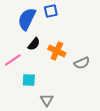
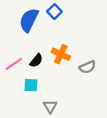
blue square: (51, 11) -> (54, 12), turned -32
black semicircle: (34, 44) -> (36, 61), moved

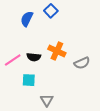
blue semicircle: (29, 20) -> (27, 19), size x0.7
black semicircle: (36, 61) -> (34, 57), turned 56

